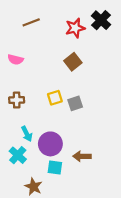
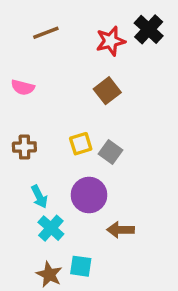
gray square: (75, 103) -> (111, 152), turned -35
purple circle: (50, 144) -> (89, 195), moved
cyan cross: (18, 155) -> (51, 228), moved
cyan square: (55, 168) -> (81, 266), moved

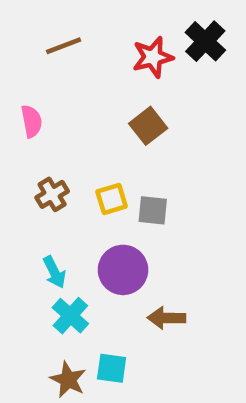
pink semicircle: (23, 87) -> (32, 121), turned -115
brown cross: (24, 147) -> (52, 194), moved, turned -30
gray square: (111, 152) -> (153, 210), turned -30

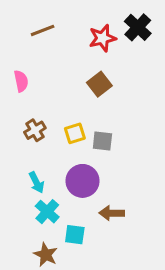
cyan square: (112, 368) -> (75, 235), moved

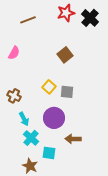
red star: (102, 38) -> (66, 13), moved
pink semicircle: (21, 81) -> (14, 53), turned 40
brown cross: (35, 130) -> (14, 96), moved, turned -32
yellow square: (75, 133) -> (49, 87), turned -32

